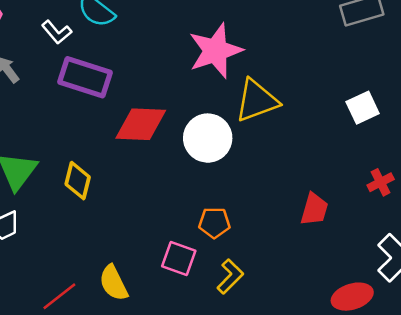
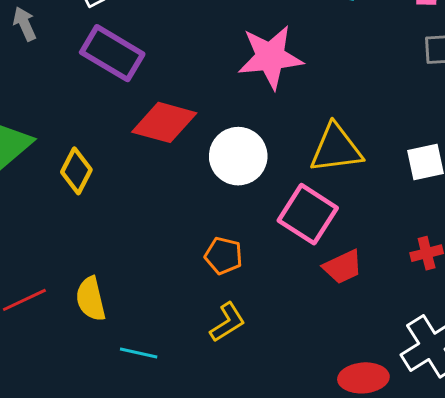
yellow triangle: (257, 101) -> (336, 148), moved
red trapezoid: (314, 209) -> (343, 267), turned 36
pink square: (179, 259) -> (308, 214), moved, size x1.4

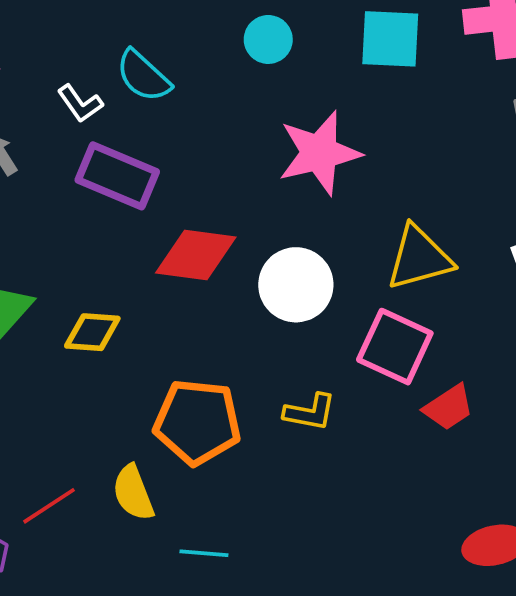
yellow diamond: (76, 171) -> (92, 332), turned 75
orange pentagon: (224, 256) -> (197, 422), moved, size x1.8
yellow L-shape: (227, 322) -> (310, 412), moved, turned 51

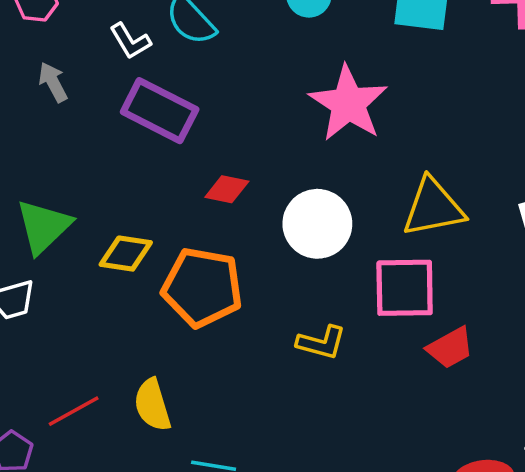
pink star: (319, 153) -> (348, 103), turned -30
red diamond: (196, 255) -> (227, 189), size x0.6
pink square: (395, 347) -> (405, 288), turned -30
orange pentagon: (197, 422) -> (202, 287), moved

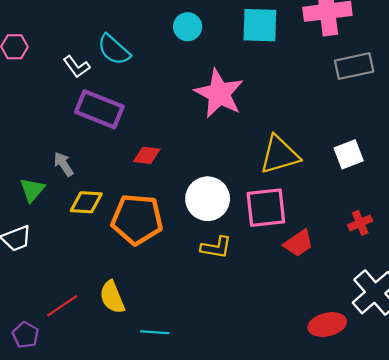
gray arrow: (53, 82) -> (64, 164), moved
white circle: (317, 224) -> (208, 199), moved
green triangle: (43, 226) -> (32, 190), size x0.7

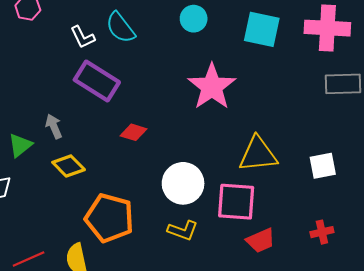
yellow diamond: (86, 202) -> (69, 166), turned 32
orange pentagon: (137, 219) -> (109, 218), moved

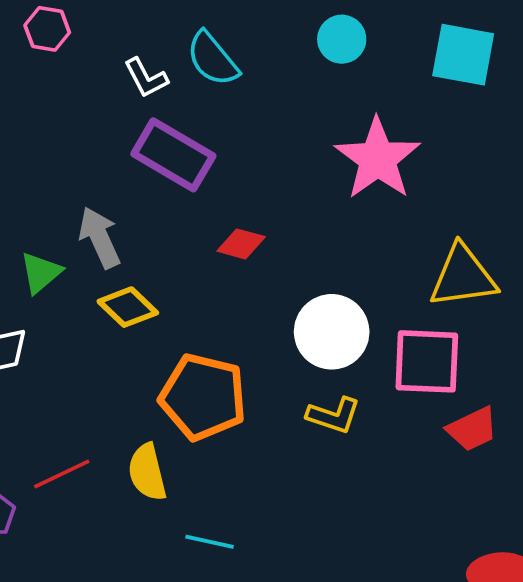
gray arrow: (54, 126) -> (100, 238), size x1.4

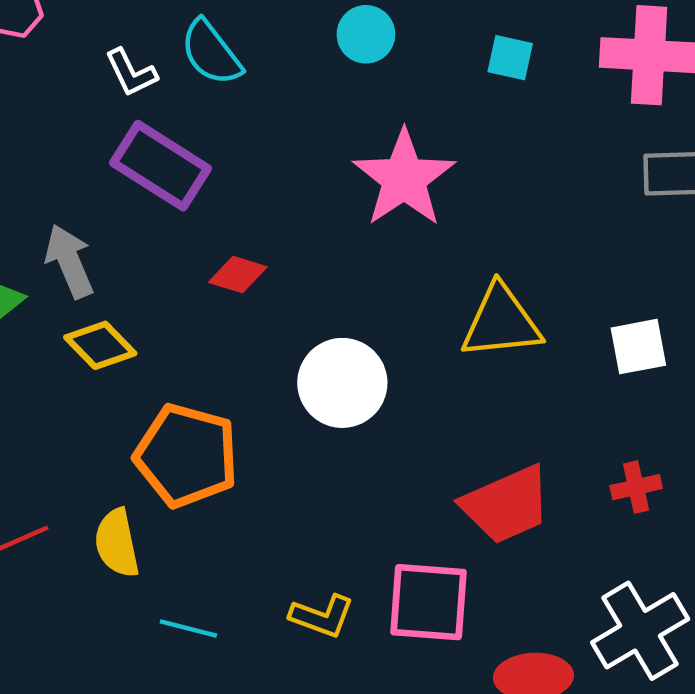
cyan square: (463, 55) -> (510, 58), size x0.6
pink square: (427, 361) -> (428, 602), moved
yellow L-shape: (334, 415) -> (322, 616), moved
red trapezoid: (472, 429) -> (506, 504), size x1.5

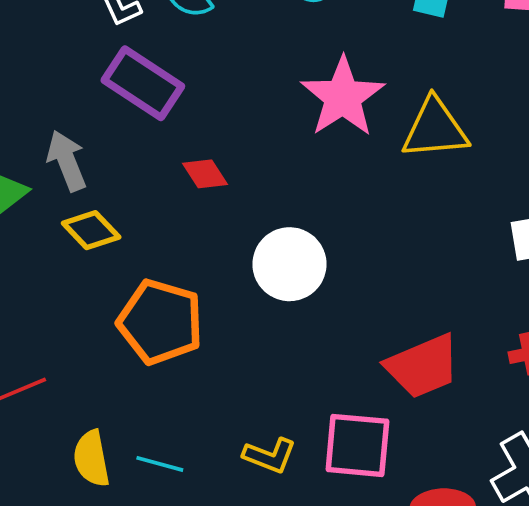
red diamond: (238, 275) -> (205, 174), turned 39
yellow triangle: (501, 322) -> (435, 129), moved
yellow semicircle: (117, 543) -> (91, 459), moved

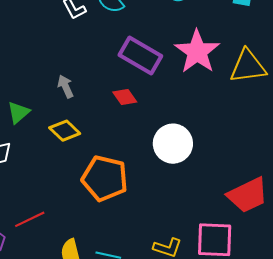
purple rectangle: (143, 83) -> (140, 55), moved
gray arrow: (67, 161) -> (66, 86), moved, size x0.7

